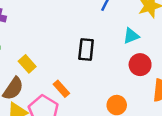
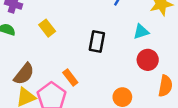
yellow rectangle: (27, 64) -> (47, 28), moved

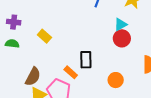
black rectangle: (97, 42) -> (86, 60), moved
red circle: (148, 60) -> (122, 38), moved

